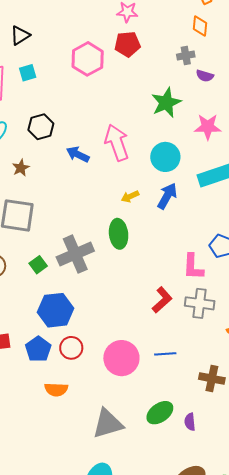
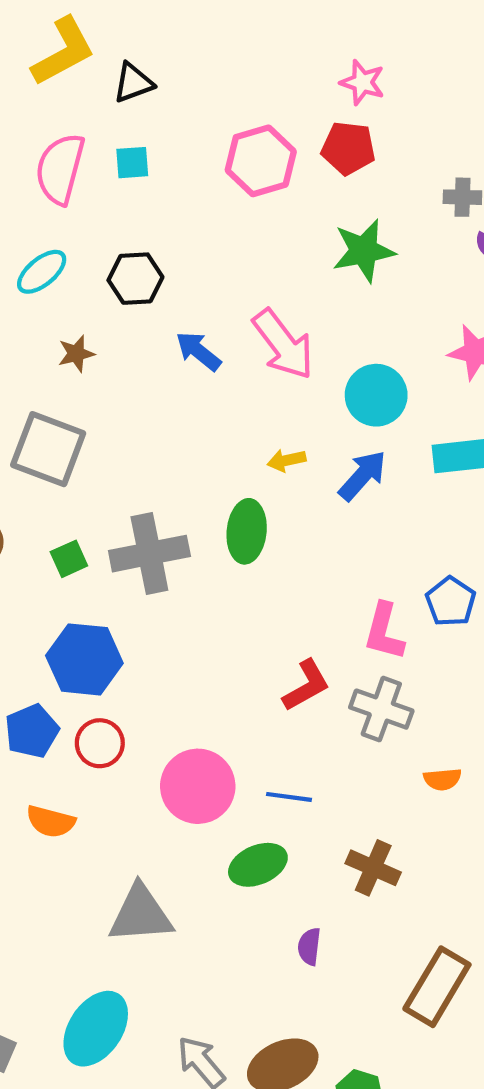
green star: (166, 103) -> (364, 251), moved
pink arrow: (117, 143) -> (283, 344), turned 150
green ellipse: (160, 413) -> (258, 865), moved

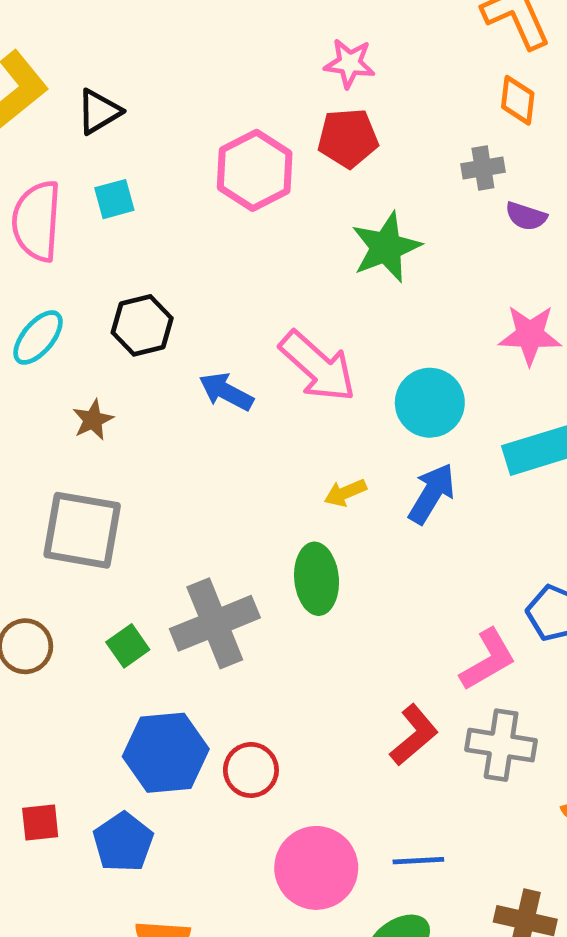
pink L-shape: (384, 632) -> (488, 660), turned -124
red circle: (100, 743) -> (251, 770), moved

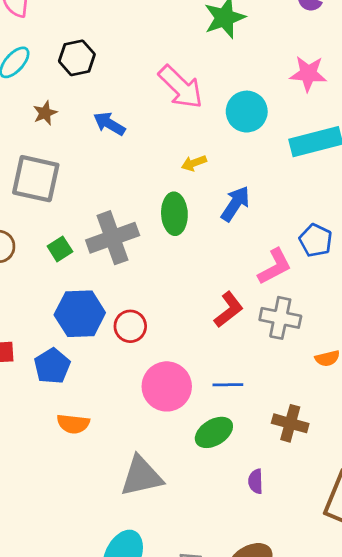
blue arrow: (226, 392) -> (109, 124), moved
blue arrow: (432, 494) -> (235, 204), moved

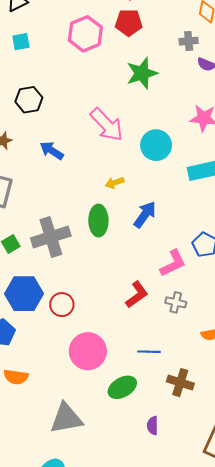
gray cross: (280, 318) -> (176, 302), size x0.7
blue line: (228, 385) -> (149, 352), moved

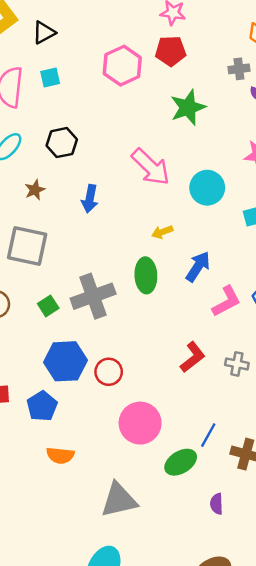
blue arrow: (52, 151) -> (90, 199), turned -110
pink L-shape: (173, 263) -> (226, 301), moved
blue line: (149, 352) -> (208, 435), moved, turned -60

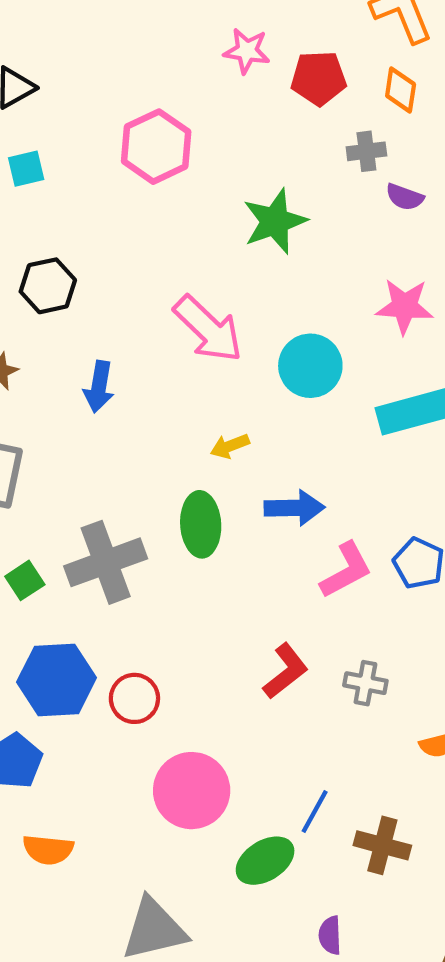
red pentagon: (171, 51) -> (319, 78), moved
blue arrow: (198, 267) -> (294, 508), turned 56

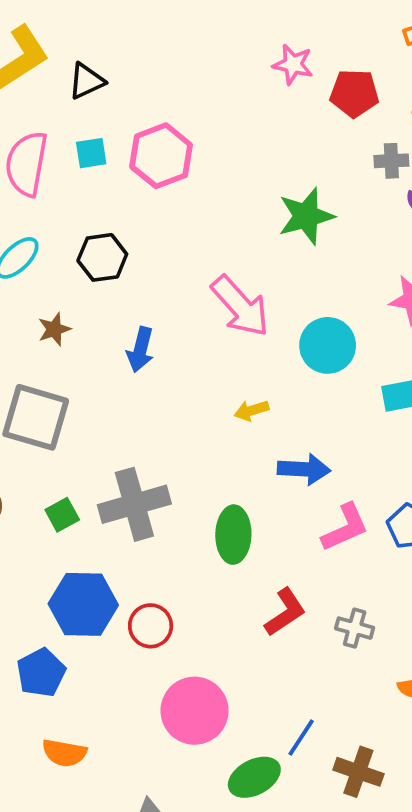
pink hexagon: (156, 147) -> (161, 156), moved
green ellipse: (201, 524) -> (233, 535), moved

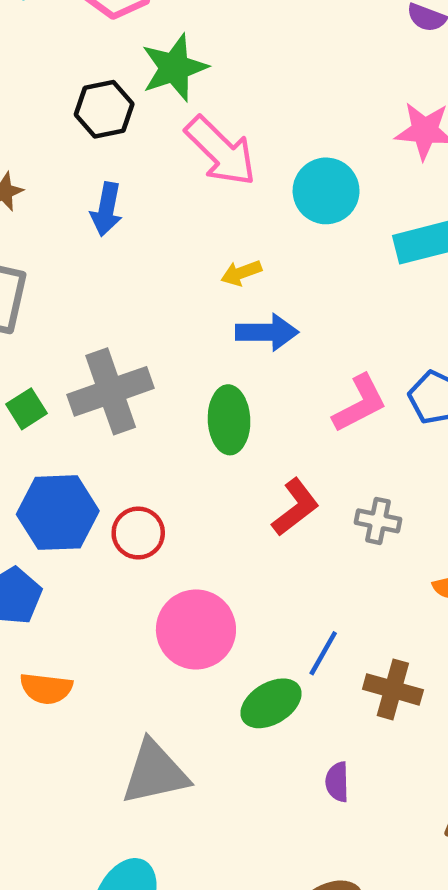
green star: (306, 216) -> (174, 68), moved
black hexagon: (102, 257) -> (104, 109), moved
blue arrow: (304, 469) -> (267, 332), moved

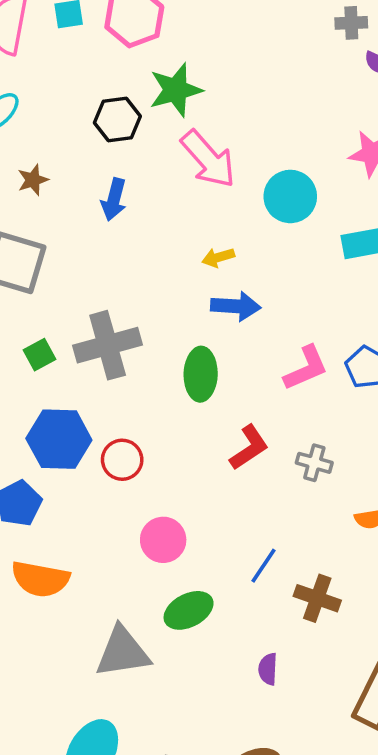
pink circle: (196, 629) -> (163, 540), size x0.7
orange semicircle: (46, 688) -> (40, 579), size x1.4
green ellipse: (271, 703) -> (189, 610), moved

